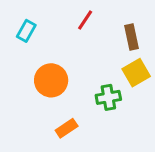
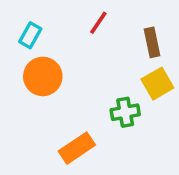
orange circle: (51, 80) -> (43, 76), moved
orange rectangle: (67, 128) -> (77, 148), size x1.4

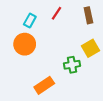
cyan rectangle: (30, 35) -> (30, 20), moved
brown rectangle: (152, 42) -> (88, 15), moved

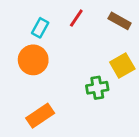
brown rectangle: (88, 15) -> (120, 21), turned -49
orange rectangle: (44, 85) -> (40, 116), moved

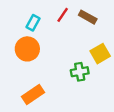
brown rectangle: (120, 21) -> (88, 17), moved

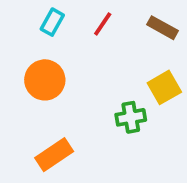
brown rectangle: (88, 17) -> (162, 28), moved
cyan rectangle: (33, 23) -> (52, 22), moved

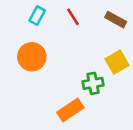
red line: (103, 24) -> (73, 17), turned -66
orange rectangle: (54, 155) -> (70, 110), moved

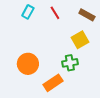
orange circle: (32, 57) -> (28, 64), moved
yellow square: (117, 62) -> (80, 40), moved

